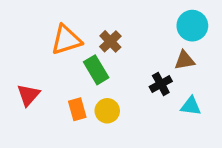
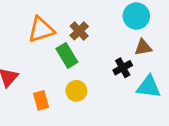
cyan circle: (192, 26) -> (136, 16), moved
cyan triangle: (191, 106) -> (149, 87), size x1.4
orange rectangle: (77, 109) -> (41, 100), moved

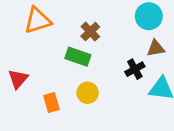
orange triangle: (41, 30) -> (37, 20), moved
green rectangle: (67, 55) -> (78, 57), turned -40

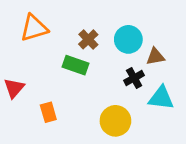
cyan circle: (149, 16) -> (128, 39), moved
yellow circle: (88, 93) -> (115, 121), moved, size x1.4

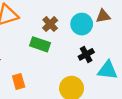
brown triangle: (155, 57) -> (103, 16), moved

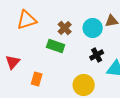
orange rectangle: (19, 81) -> (37, 79), turned 32

